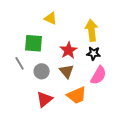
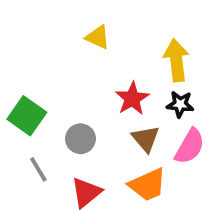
green square: (34, 43) -> (27, 116), moved, turned 30
gray line: (20, 63) -> (38, 169), moved
brown triangle: (67, 71) -> (146, 139), moved

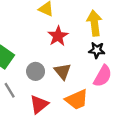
red star: (132, 99) -> (58, 36), moved
brown triangle: (146, 139) -> (63, 71), moved

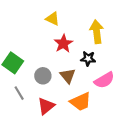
black star: (97, 50) -> (88, 59), moved
pink semicircle: (103, 76) -> (104, 80), turned 30

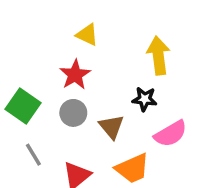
red star: (63, 43) -> (75, 75), moved
gray circle: (43, 76) -> (73, 113), moved

